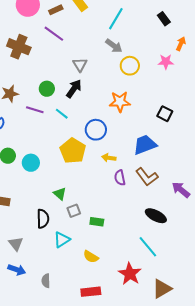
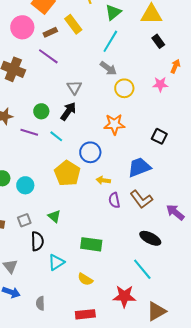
gray square: (74, 211) -> (24, 220), moved
green rectangle: (97, 222) -> (91, 244), size x1.5
red star: (130, 274) -> (124, 296), turned -30

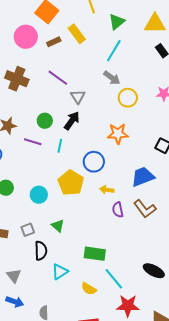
purple line: (48, 56) -> (58, 78), moved
cyan line: (56, 136) -> (60, 146), turned 64
cyan circle: (25, 185) -> (39, 195), moved
black ellipse: (150, 238) -> (154, 271), moved
cyan line: (142, 269) -> (114, 279), moved

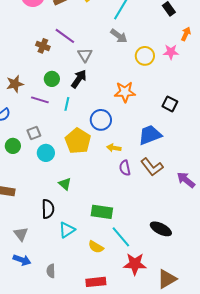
brown cross: (17, 79) -> (43, 46), moved, size x0.6
yellow circle: (128, 98) -> (145, 56), moved
gray square: (28, 230) -> (34, 133), moved

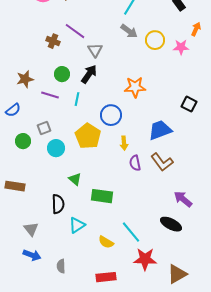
yellow circle: (145, 56) -> (155, 40), moved
black square: (170, 104) -> (189, 104), moved
yellow arrow: (114, 148) -> (124, 143), turned -104
purple arrow: (186, 180) -> (183, 199), moved
green rectangle: (102, 212) -> (102, 196), moved

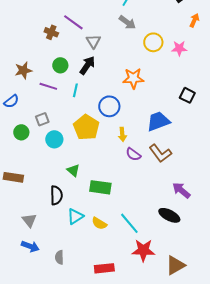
yellow circle: (155, 40) -> (153, 42), moved
pink star: (181, 47) -> (179, 48), moved
purple semicircle: (135, 163) -> (133, 154), turned -42
yellow semicircle: (106, 242) -> (99, 223), moved

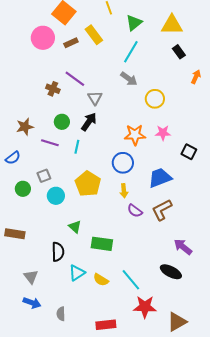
pink star: (179, 48) -> (163, 133), moved
blue circle: (109, 106) -> (123, 163), moved
brown L-shape: (160, 153) -> (162, 210), turned 100

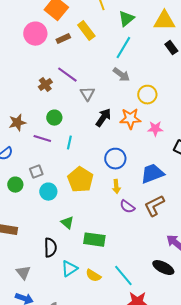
brown cross: (53, 89) -> (45, 85), turned 32
black arrow: (89, 122) -> (103, 118), moved
orange star: (135, 135) -> (130, 119), moved

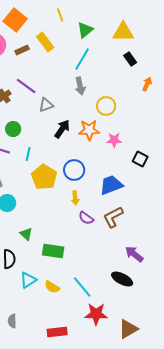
gray arrow: (121, 75) -> (80, 86), turned 42
gray triangle: (87, 94) -> (46, 105), turned 42
yellow pentagon: (80, 180) -> (44, 177), moved

